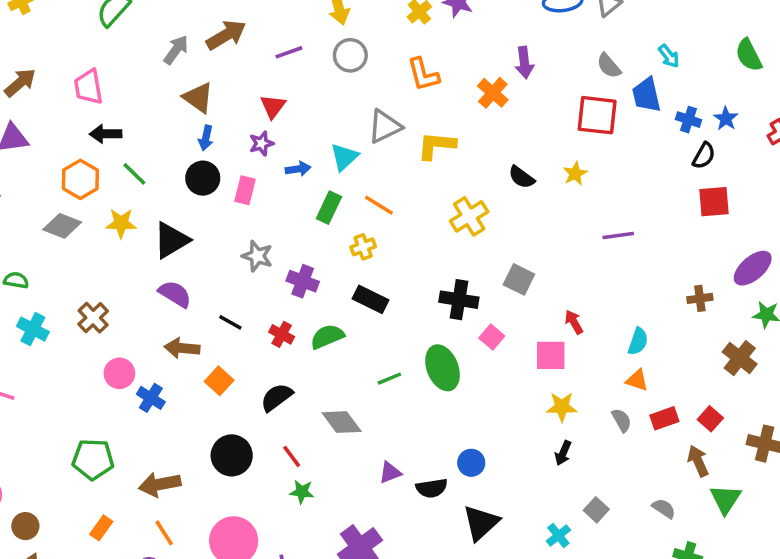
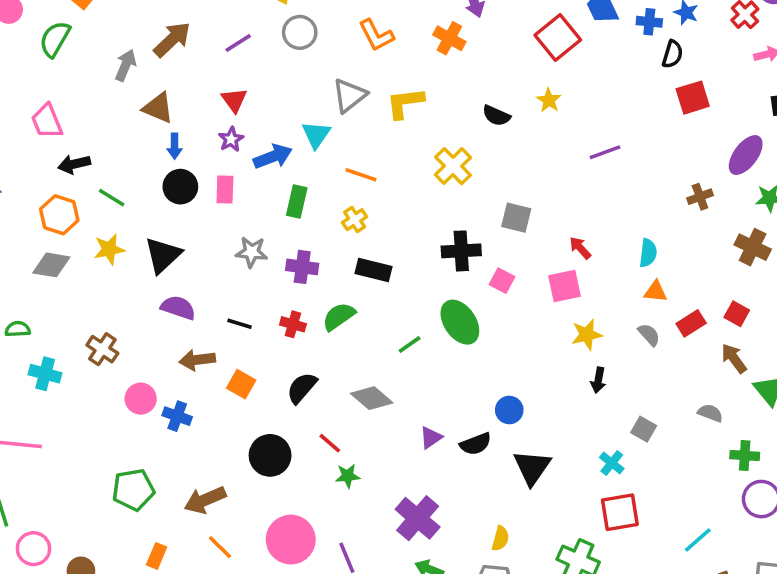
red square: (597, 115) -> (558, 38), turned -33
blue arrow: (298, 169) -> (273, 157), size x1.5
green rectangle: (329, 208) -> (297, 201), moved

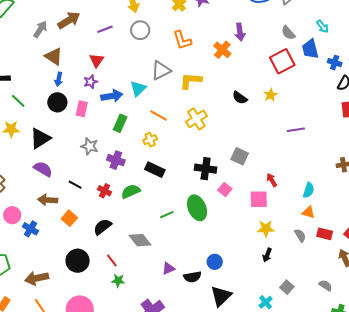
yellow cross: (453, 166) -> (196, 119), moved
red rectangle: (691, 323) -> (325, 234), turned 35

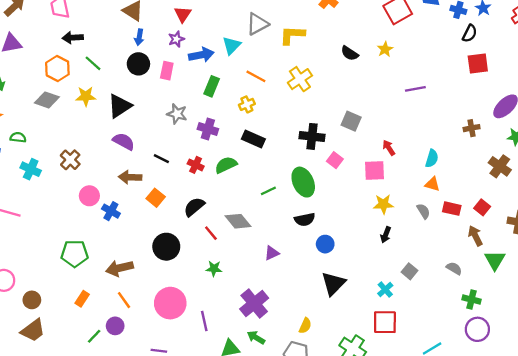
red line: (112, 260) -> (211, 233), moved
black semicircle: (192, 277) -> (305, 220), moved

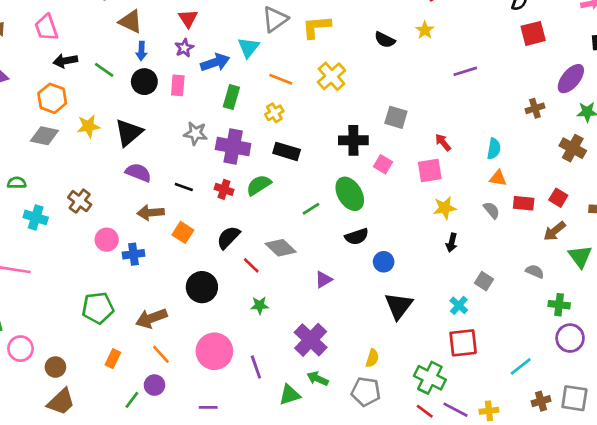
green line: (93, 63) -> (104, 70), moved
purple cross: (208, 129) -> (233, 147), size x1.4
blue cross: (111, 211) -> (134, 254), turned -30
brown arrow: (475, 236) -> (555, 231), turned -96

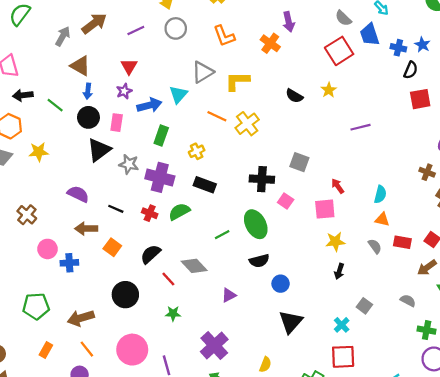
orange line: (281, 79) -> (217, 116), moved
brown cross: (535, 108) -> (427, 172), moved, turned 35
black triangle: (129, 133) -> (99, 150), moved

